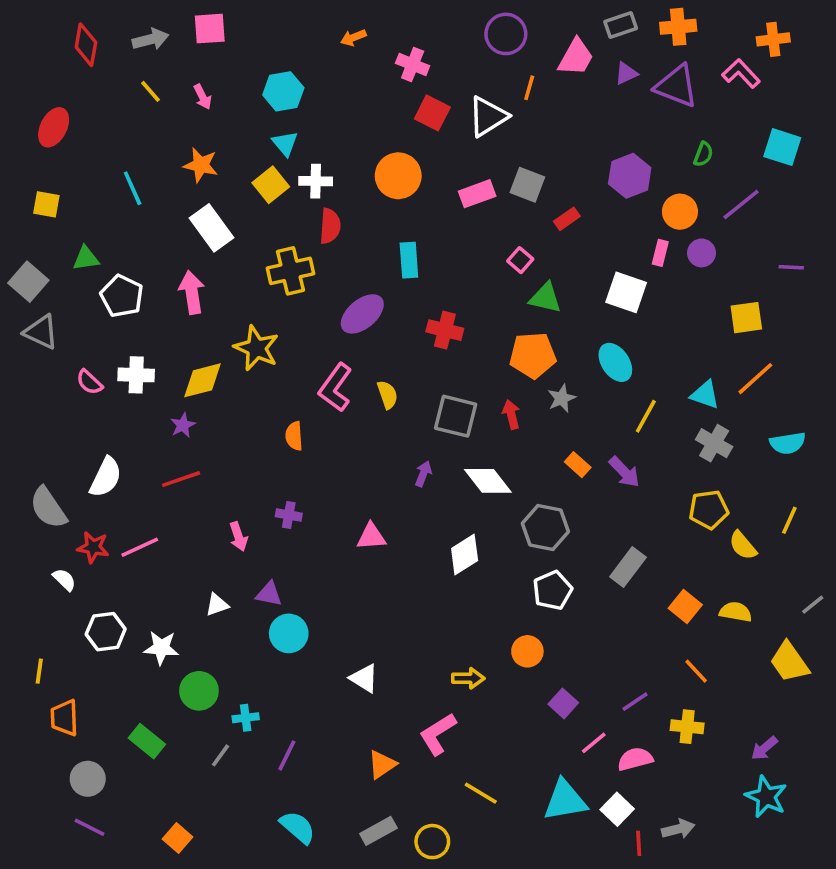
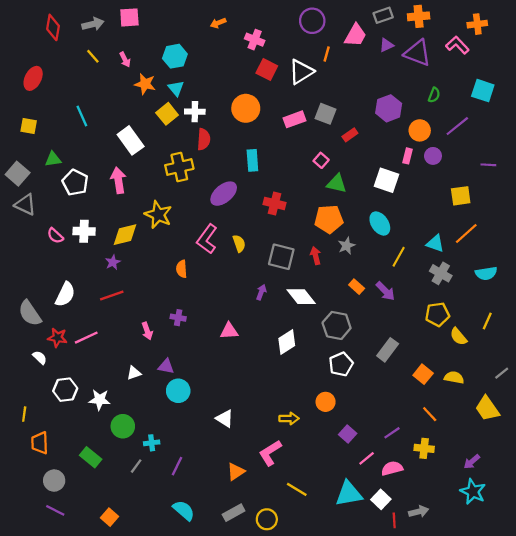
orange star: (201, 165) -> (145, 84), moved

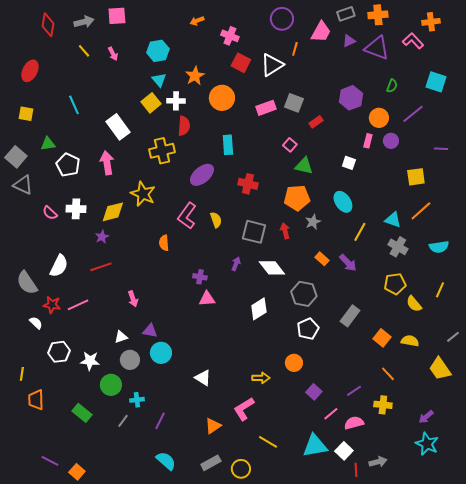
orange star: (145, 84) -> (195, 76), moved, turned 30
white square: (386, 180) -> (349, 163), size x0.6
purple cross: (178, 318) -> (200, 277), moved
gray circle: (54, 481) -> (130, 360), moved
orange square: (110, 517) -> (77, 472), moved

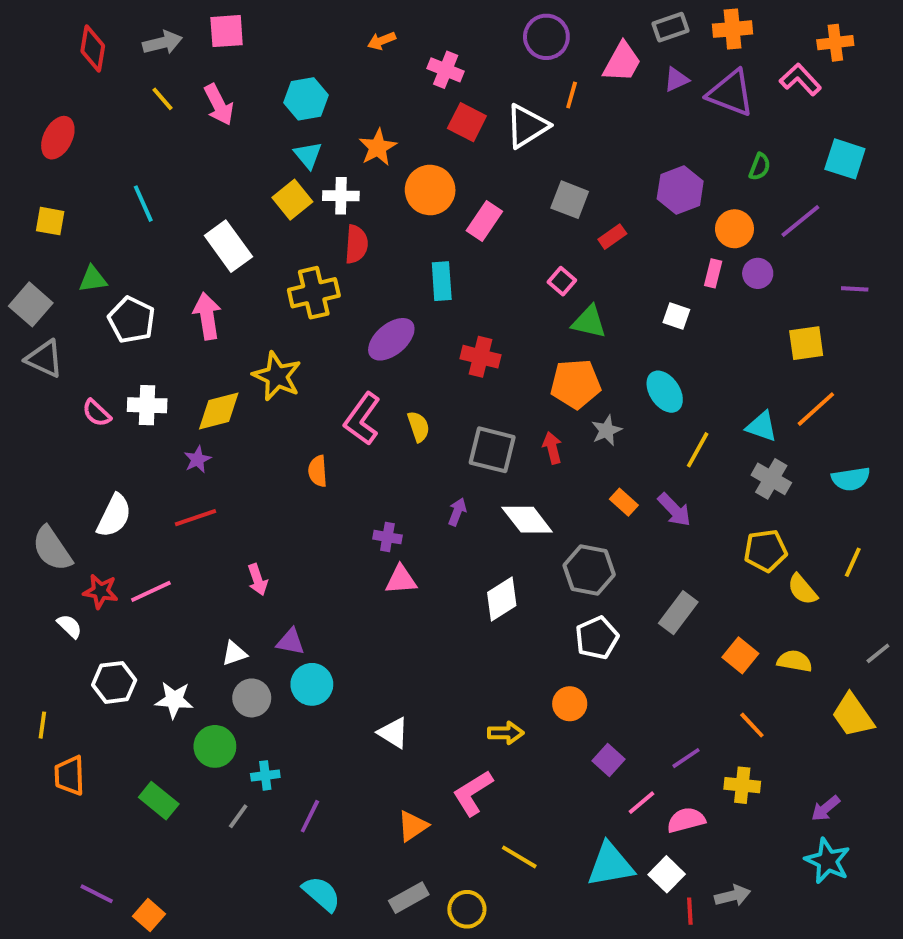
pink arrow: (113, 54) -> (219, 105), size x1.5
pink rectangle: (266, 108) -> (484, 221), moved, turned -36

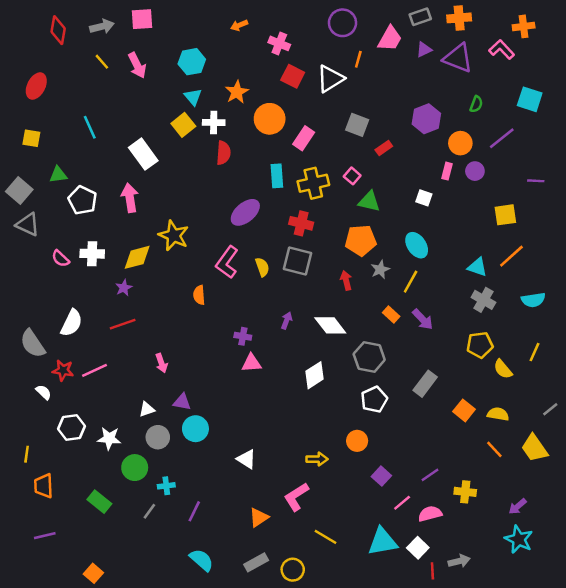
yellow cross: (314, 293) -> (313, 183), moved
gray square: (492, 450) -> (298, 261), moved
yellow line: (698, 450) -> (411, 282), moved
orange line: (752, 725) -> (494, 449), moved
purple line: (97, 894) -> (45, 536), moved, turned -40

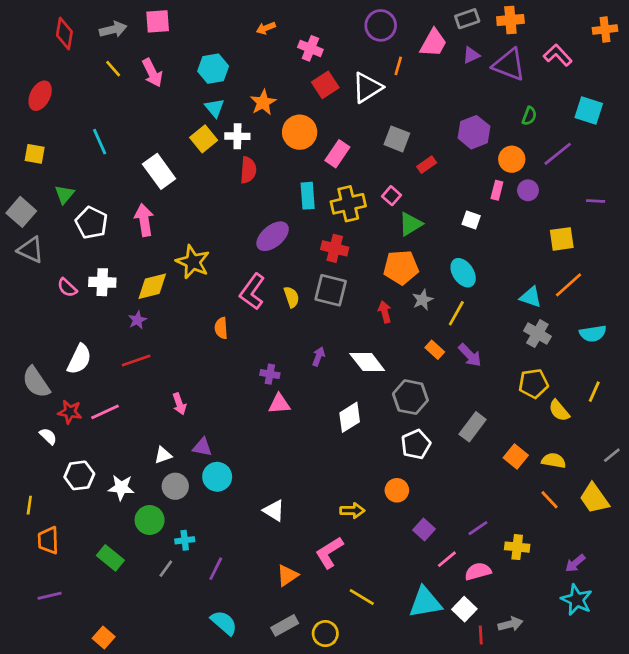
orange cross: (524, 26) -> (605, 29), moved
red square: (293, 76) -> (325, 85), turned 30
green triangle: (58, 175) -> (64, 194), turned -42
green triangle: (369, 201) -> (410, 224), turned -45

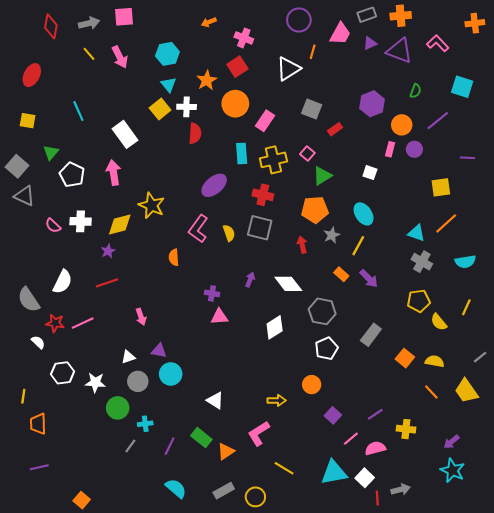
red square: (325, 85) -> (237, 67), moved
green rectangle: (110, 558) -> (201, 438), moved

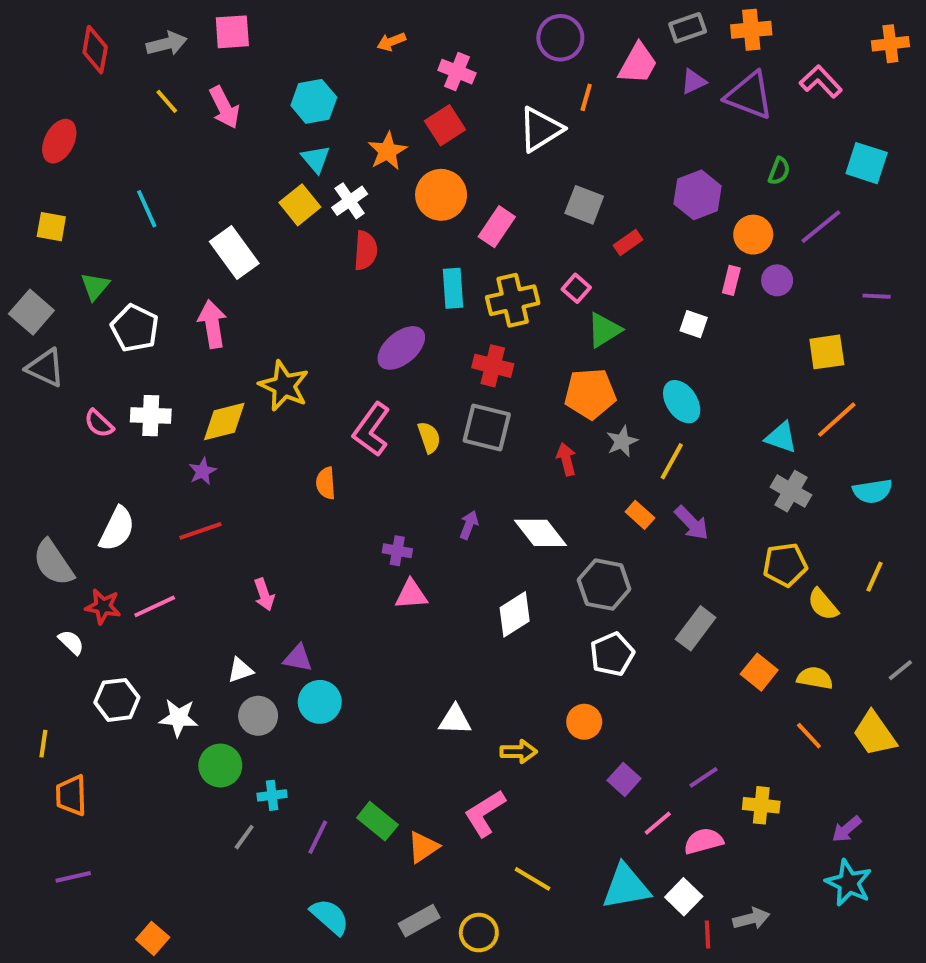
white cross: (187, 107) -> (350, 201), turned -36
white triangle: (215, 400) -> (455, 720), moved, turned -30

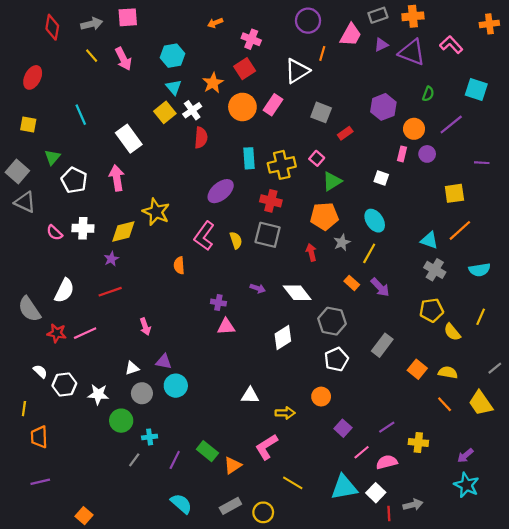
pink rectangle: (497, 227) -> (273, 105), moved
purple arrow: (469, 525) -> (258, 288), turned 88
white semicircle: (71, 642) -> (40, 371), moved

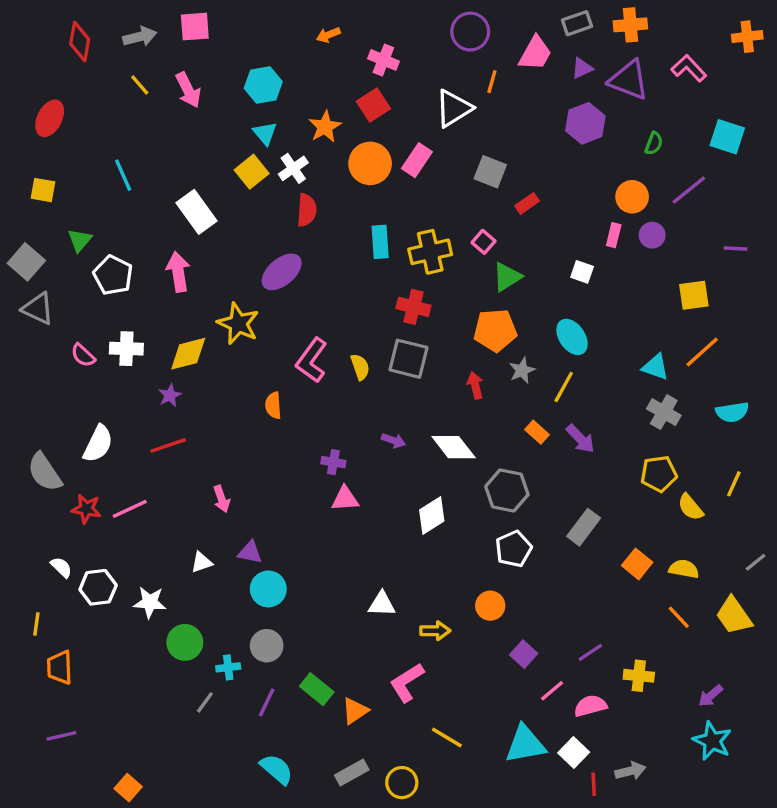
purple hexagon: (383, 107) -> (585, 123), moved
purple ellipse: (221, 191) -> (282, 272), moved
gray circle: (142, 393) -> (267, 646), moved

